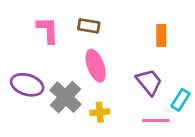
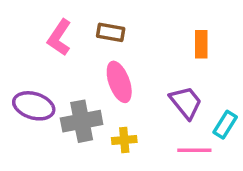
pink L-shape: (48, 30) -> (59, 37), turned -144
gray cross: (65, 97) -> (82, 121), turned 36

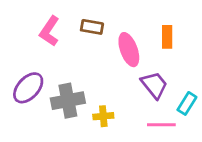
pink ellipse: (119, 82) -> (129, 50), moved
purple ellipse: (34, 106) -> (28, 88), turned -64

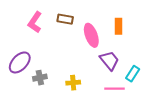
gray cross: (68, 101) -> (40, 78), moved, size x0.6

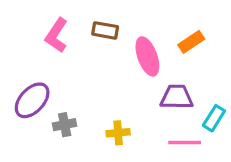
orange rectangle: (118, 26) -> (191, 42), turned 56
purple trapezoid: (109, 60) -> (177, 97), turned -50

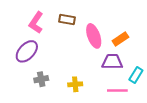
orange rectangle: (191, 42) -> (120, 39), moved
purple ellipse: (32, 100) -> (27, 51), moved

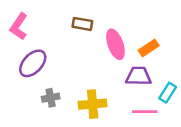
pink L-shape: (36, 23) -> (19, 26), moved
yellow cross: (75, 84) -> (93, 104), size x1.5

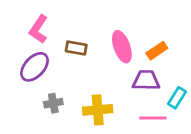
brown rectangle: (82, 24) -> (76, 48), moved
pink L-shape: (19, 26) -> (39, 29), moved

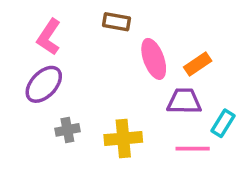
brown rectangle: (76, 48) -> (116, 22), moved

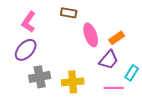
purple trapezoid: (184, 101) -> (109, 60), turned 130
gray cross: (67, 130) -> (40, 77), size x1.5

